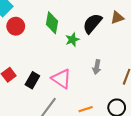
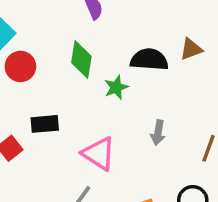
black semicircle: (92, 23) -> (149, 60), turned 55
black rectangle: (32, 80) -> (45, 124), moved, turned 56

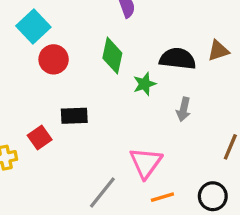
gray arrow: (158, 133) -> (184, 109), moved
pink triangle: (99, 154) -> (146, 163), moved, turned 30

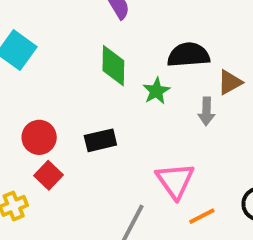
brown triangle: (218, 51) -> (230, 82), moved
red circle: (54, 59) -> (39, 137), moved
black rectangle: (74, 116) -> (100, 140), moved

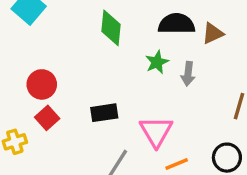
brown triangle: (230, 82) -> (213, 33), moved
green star: (156, 91) -> (157, 62), moved
black rectangle: (100, 140) -> (104, 113), moved

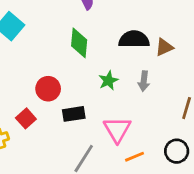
green star: (157, 62) -> (108, 81), moved
red circle: (42, 84) -> (48, 89), moved

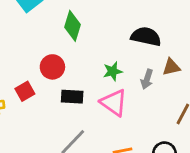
green diamond: (79, 43) -> (72, 26), moved
brown triangle: (164, 47) -> (171, 67), moved
pink triangle: (117, 129) -> (114, 103), moved, turned -36

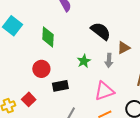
black semicircle: (146, 37) -> (101, 31), turned 40
red square: (25, 91) -> (29, 99), moved
pink triangle: (114, 103) -> (104, 91), moved, turned -40

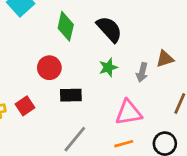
black semicircle: (101, 31) -> (109, 29), moved

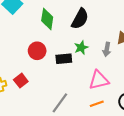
black semicircle: (109, 29) -> (80, 19), turned 75
black rectangle: (71, 95) -> (64, 59), moved

